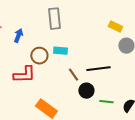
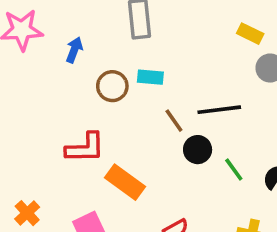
red L-shape: (24, 75) -> (85, 148), moved
green line: (106, 102) -> (234, 170), turned 48

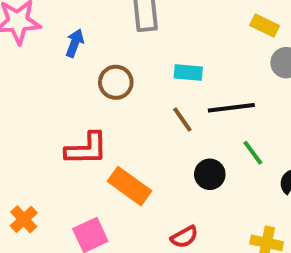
cyan rectangle: (150, 77) -> (188, 72), moved
black circle: (198, 150) -> (210, 174), moved
green line: (234, 170) -> (253, 153), moved

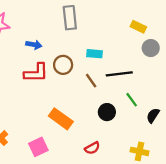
blue arrow: (75, 43) -> (34, 45), moved, turned 80
brown circle: (116, 82) -> (63, 65), moved
red L-shape: (86, 149) -> (36, 73), moved

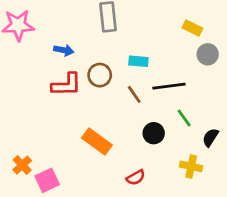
pink square: (38, 147) -> (47, 180), moved
yellow cross: (139, 151) -> (191, 166), moved

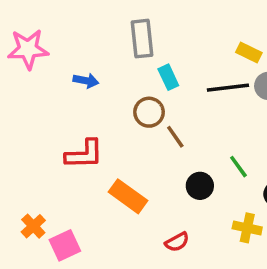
cyan rectangle: (138, 61) -> (168, 77), moved, turned 60
brown circle: (100, 75) -> (149, 112), moved
red L-shape: (66, 85) -> (84, 154), moved
black line: (169, 86) -> (228, 88), moved

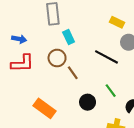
black line: (228, 88) -> (106, 57), moved, turned 35
red L-shape: (84, 154) -> (22, 63), moved

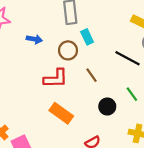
brown circle: (57, 58) -> (68, 50), moved
red L-shape: (22, 63) -> (56, 78), moved

